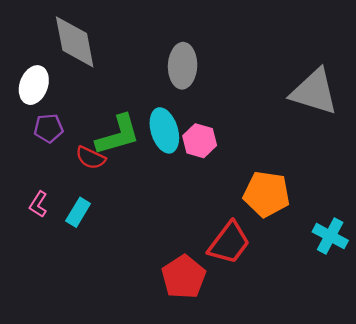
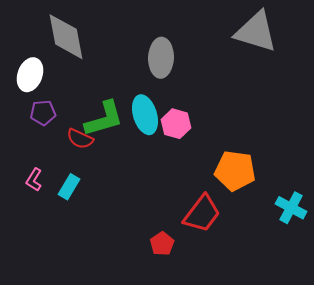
gray triangle: (314, 92) -> (256, 32), moved
red pentagon: (184, 277) -> (162, 244), size x0.6

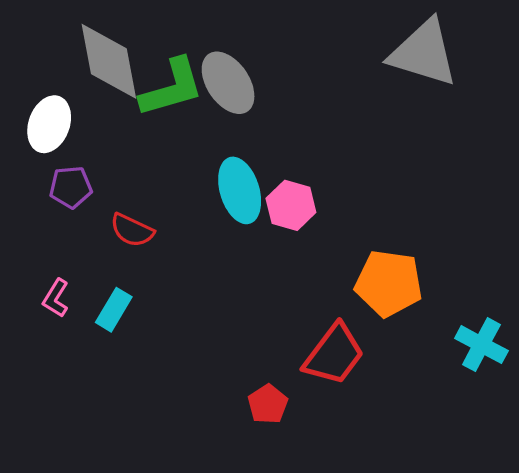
gray ellipse: (161, 58) -> (228, 83), moved, turned -36
green L-shape: (104, 119) -> (172, 88), moved

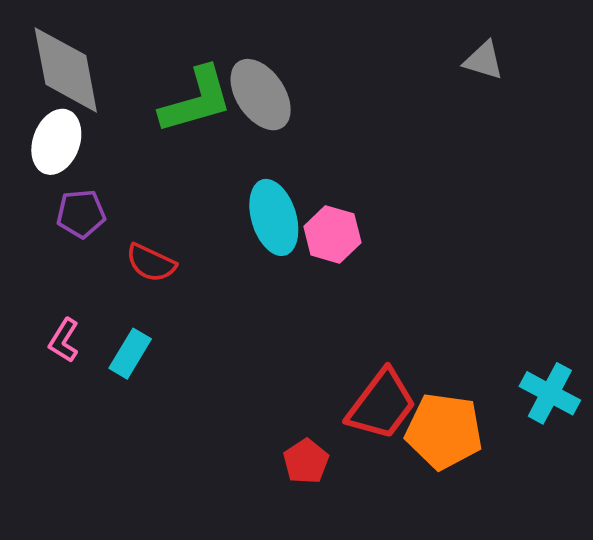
gray triangle: (423, 53) -> (484, 61), size x0.5
gray diamond: (109, 61) -> (66, 70), moved
orange pentagon: (389, 283) -> (444, 431), moved

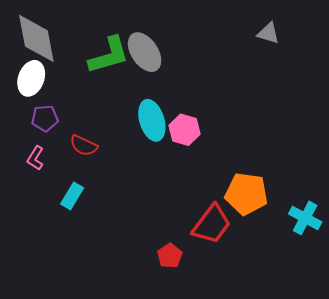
pink L-shape: (64, 340) -> (35, 158), moved
orange pentagon: (444, 431) -> (246, 194), moved

